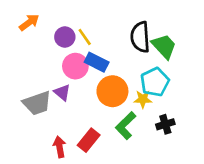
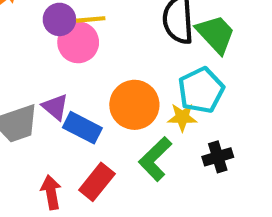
yellow line: (85, 37) -> (91, 19), turned -60
blue rectangle: (97, 62) -> (82, 128), moved
pink circle: (75, 66) -> (78, 42), moved

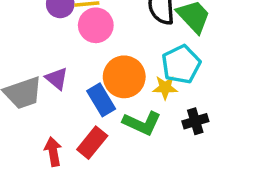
pink circle: (78, 42) -> (96, 25), moved
blue rectangle: (82, 128) -> (101, 100), moved, turned 32
green L-shape: (155, 159) -> (142, 123), turned -111

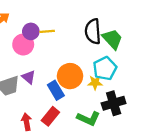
pink circle: (96, 25) -> (23, 44), moved
black cross: (195, 121) -> (114, 103), size x1.5
green L-shape: (142, 123) -> (89, 118), moved

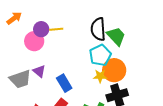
cyan pentagon: (105, 68) -> (100, 55), moved
orange circle: (70, 76) -> (114, 70), moved

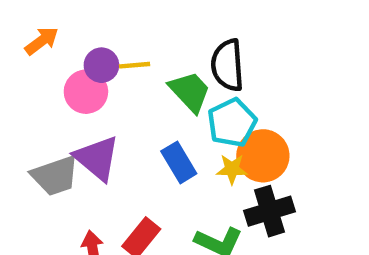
green trapezoid: (116, 36) -> (190, 92), moved
purple triangle: (39, 71) -> (97, 158), size x1.6
blue rectangle: (64, 83) -> (179, 162), moved

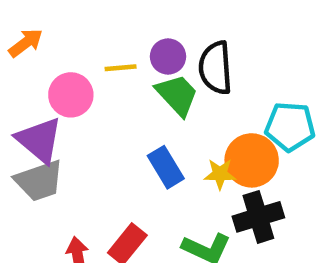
purple circle: (101, 65) -> (168, 56), moved
cyan pentagon: (232, 123) -> (290, 127), moved, turned 30
purple triangle: (97, 158) -> (39, 140), moved

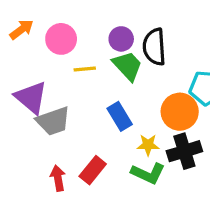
yellow line: (121, 68) -> (85, 69), moved
pink circle: (71, 95) -> (61, 39), moved
yellow star: (220, 174) -> (148, 145), moved
gray trapezoid: (39, 181) -> (53, 121), moved

